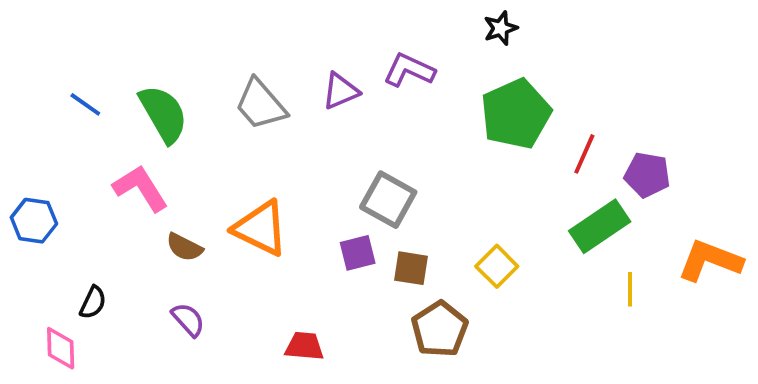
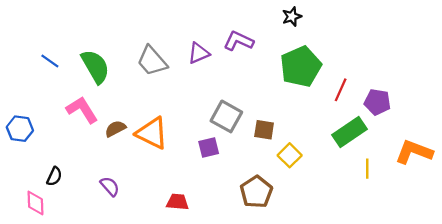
brown semicircle: (184, 247) -> (115, 129), moved, turned 125
brown square: (411, 268) -> (264, 130), moved

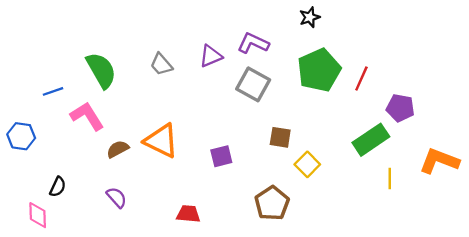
blue line: (50, 61) -> (53, 91), moved, turned -54
gray trapezoid: (152, 61) -> (161, 64), size x0.7
red line: (341, 90) -> (361, 78), moved
gray square: (226, 116) -> (253, 84), moved
brown semicircle: (115, 129) -> (118, 149), moved

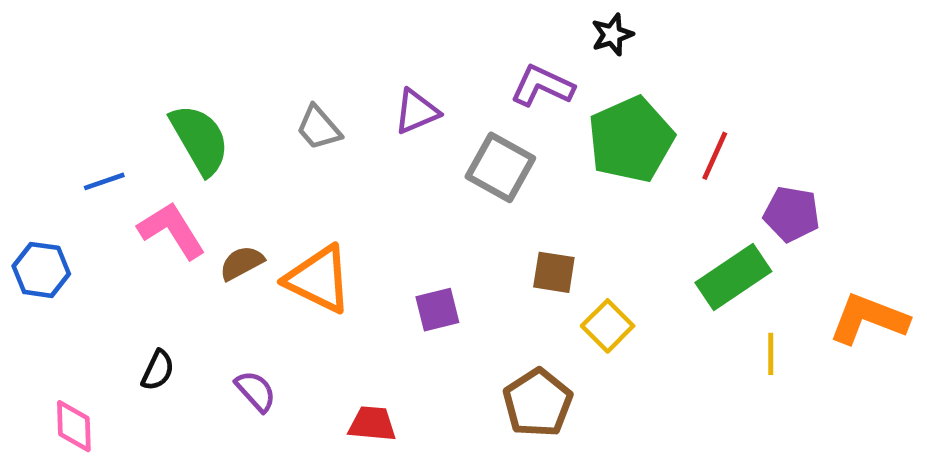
purple L-shape: (253, 43) -> (542, 86), moved
brown semicircle: (118, 149) -> (242, 263), moved
black semicircle: (58, 187) -> (158, 370), moved
purple semicircle: (117, 197) -> (256, 391), moved

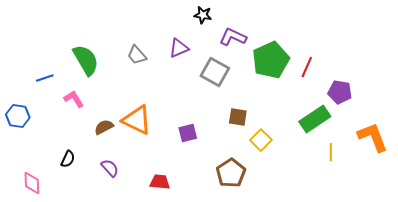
black star: (612, 35) -> (203, 15), moved, turned 30
pink L-shape: (172, 230) -> (74, 99), size x0.7
brown semicircle: (242, 263) -> (104, 127), moved
orange L-shape: (869, 319) -> (373, 137), turned 48

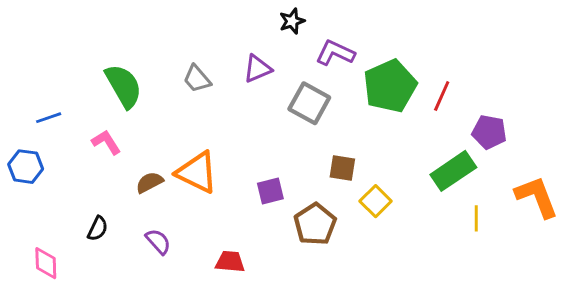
black star: (203, 15) -> (292, 21), turned -30
blue line: (45, 78) -> (49, 118), moved
brown pentagon: (231, 173) -> (315, 224), moved

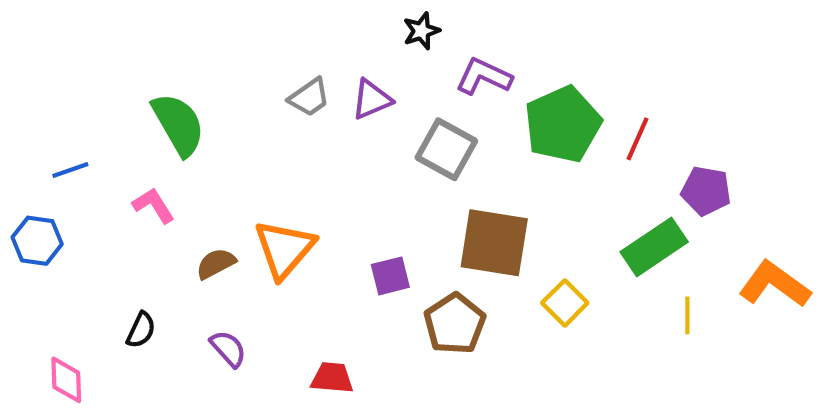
gray trapezoid: (197, 79) -> (309, 97), moved, turned -84
brown square: (342, 168) -> (494, 243), size x1.8
orange triangle: (197, 172) -> (284, 249), turned 45
orange L-shape: (537, 197) -> (775, 284), turned -33
yellow square: (376, 201) -> (565, 303), moved

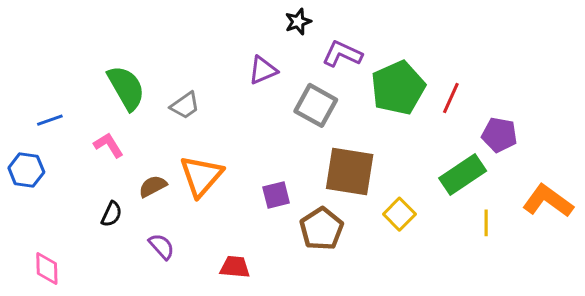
gray trapezoid: (309, 97) -> (185, 105), moved
black semicircle: (141, 330) -> (112, 214), moved

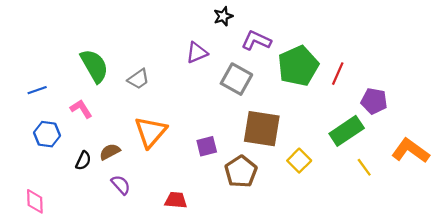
blue hexagon: (26, 170) -> (47, 134), moved
brown semicircle: (153, 186) -> (110, 152), moved
yellow line: (486, 223) -> (364, 167), turned -36

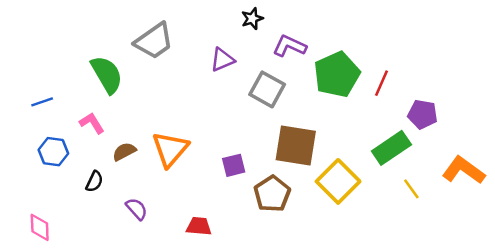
gray trapezoid: (138, 79) -> (154, 41), moved, size x1.6
brown semicircle: (110, 152) -> (124, 152), moved
yellow square: (299, 161) -> (338, 181), size x1.6

